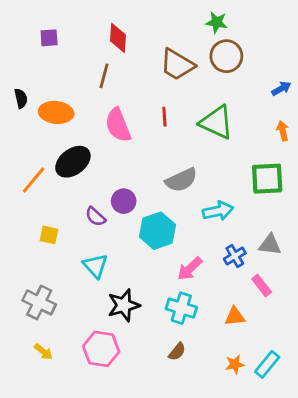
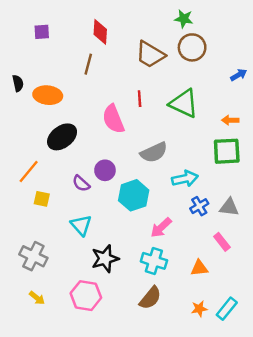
pink semicircle: (118, 125) -> (113, 119), moved
orange arrow: (283, 131) -> (230, 120), moved, turned -77
orange line: (34, 180) -> (29, 171), moved
blue cross: (235, 256) -> (199, 206), moved
brown semicircle: (177, 352) -> (150, 298), size x1.5

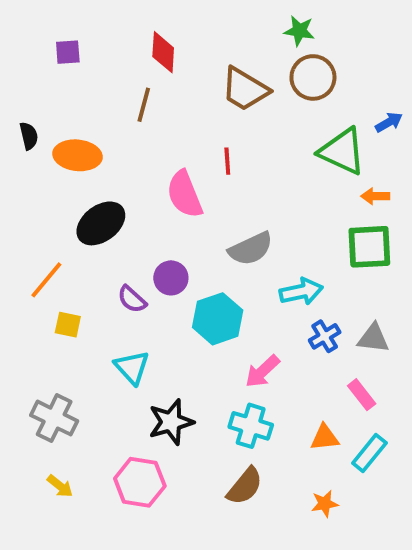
green triangle: (184, 103) -> (342, 151), moved
cyan rectangle: (227, 309) -> (369, 453), moved

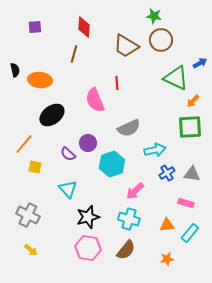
orange arrow: (375, 196) -> (193, 101), turned -48
pink rectangle: (362, 395) -> (186, 203), turned -35
pink hexagon: (140, 482) -> (88, 248), moved

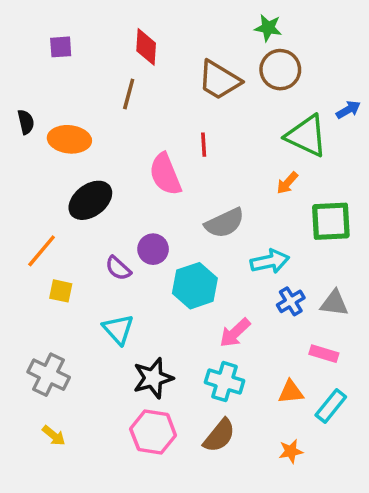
orange arrow: (193, 101) -> (287, 183), moved

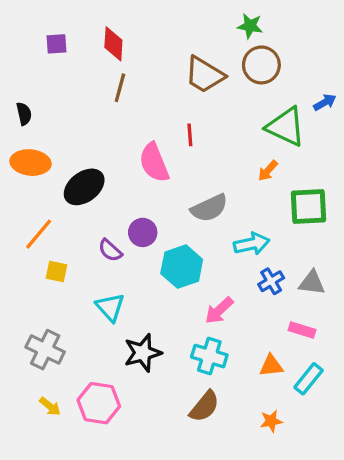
red diamond: (146, 47) -> (113, 44), moved
orange ellipse: (69, 139) -> (30, 163), moved
pink hexagon: (153, 432) -> (99, 403), moved

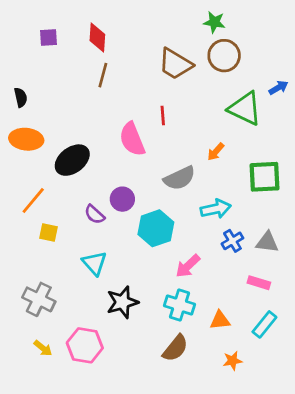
orange arrow: (268, 171) -> (216, 152), moved
orange triangle: (271, 366) -> (220, 320), moved

